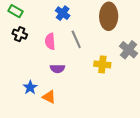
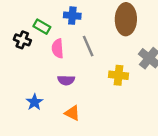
green rectangle: (16, 11) -> (42, 27), moved
blue cross: (63, 13) -> (72, 16), turned -32
orange triangle: (49, 97) -> (72, 113), moved

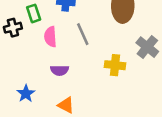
green rectangle: (42, 27) -> (34, 13), turned 42
black cross: (22, 40) -> (13, 28), turned -35

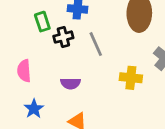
black cross: (13, 28) -> (63, 37), moved
pink semicircle: (50, 37) -> (24, 71), moved

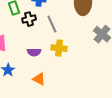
yellow cross: (131, 78) -> (59, 48), moved

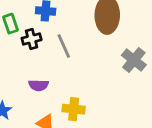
yellow cross: (59, 48) -> (74, 109), moved

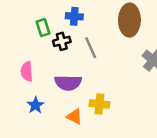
purple semicircle: (39, 85) -> (68, 83), size x1.5

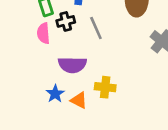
pink semicircle: (27, 71) -> (43, 33), moved
blue star: (35, 105) -> (55, 94), moved

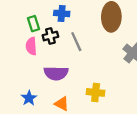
yellow cross: (105, 87) -> (96, 92), moved
blue star: (55, 94) -> (29, 98), moved

